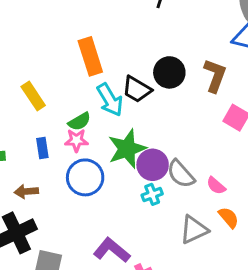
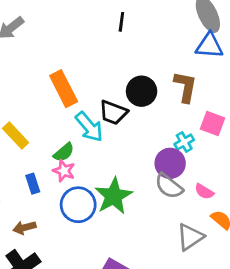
pink star: (76, 140) -> (64, 171), turned 30
green star: (127, 149) -> (114, 196), moved
purple circle: (153, 165) -> (170, 163), moved
cyan cross: (152, 194) -> (184, 142), moved

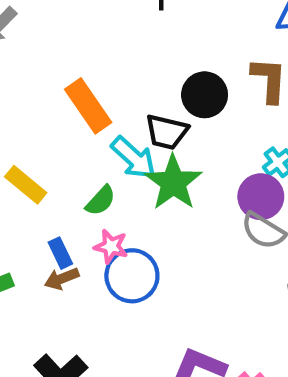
pink star: (64, 171) -> (111, 246), moved
green star: (114, 196) -> (173, 182), moved
brown arrow: (24, 228) -> (62, 279), moved

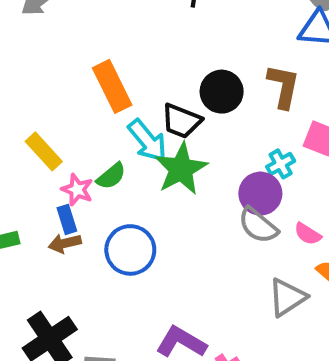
pink star: (111, 246) -> (77, 190), moved

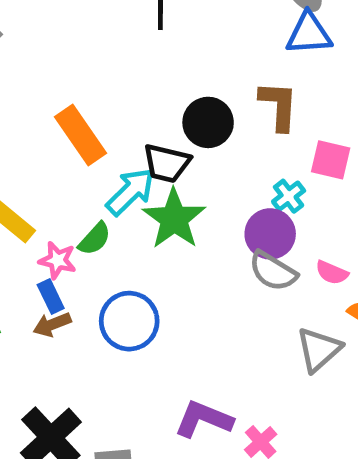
cyan arrow: (147, 141) -> (130, 192), turned -87

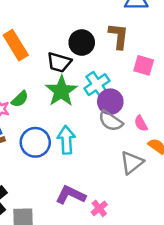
cyan arrow: (130, 192) -> (66, 140), moved, turned -52
cyan cross: (289, 196) -> (97, 85), moved, size x1.5
pink semicircle: (332, 273) -> (141, 123), turned 35

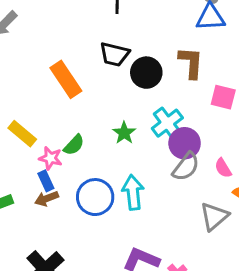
black trapezoid: (59, 62) -> (115, 54), moved
green star: (61, 91) -> (124, 133), size x0.6
gray semicircle: (111, 121) -> (186, 167), turned -85

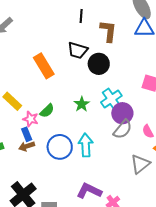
brown L-shape: (191, 63) -> (108, 31), moved

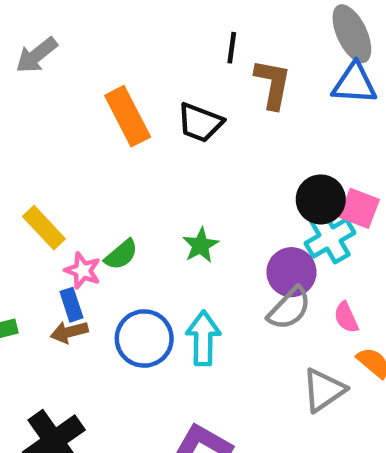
black line: (81, 16) -> (232, 48), moved
black circle: (99, 64) -> (321, 199), moved
orange rectangle: (44, 66) -> (128, 116), moved
cyan cross: (111, 99) -> (330, 238), moved

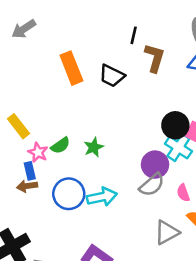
cyan cross: (330, 238) -> (178, 147), turned -32
green star: (201, 245) -> (94, 147), moved
cyan arrow: (203, 338) -> (102, 197), turned 72

